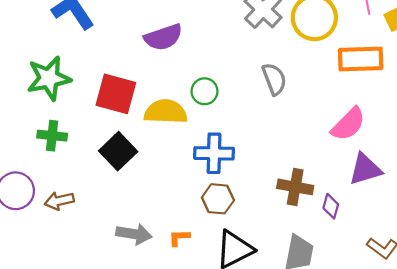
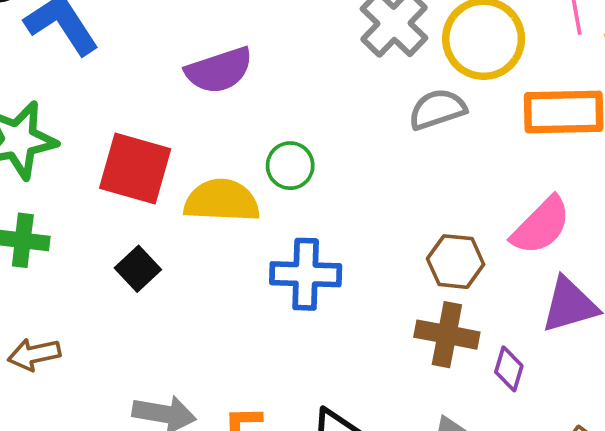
gray semicircle: (274, 79) -> (437, 109), moved, turned -88
black square: (118, 151) -> (138, 269), size x0.7
brown hexagon: (218, 199) -> (456, 262), moved

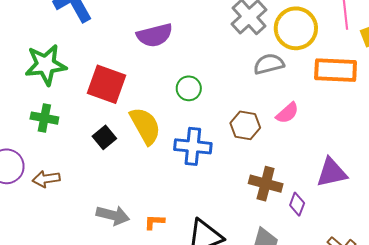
yellow semicircle: (222, 201) -> (145, 126), moved, turned 54
pink semicircle: (541, 226) -> (287, 113), moved, size x0.7
brown hexagon: (456, 262) -> (245, 125), moved

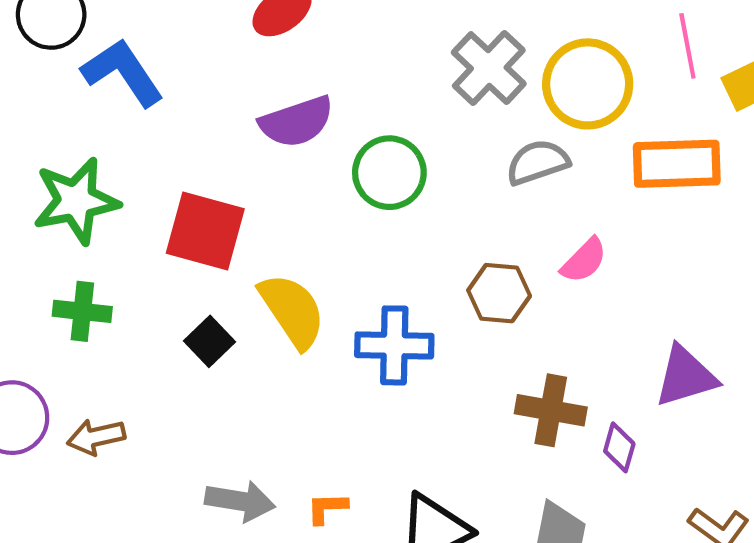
green circle: (189, 88) -> (389, 173), moved, size x1.4

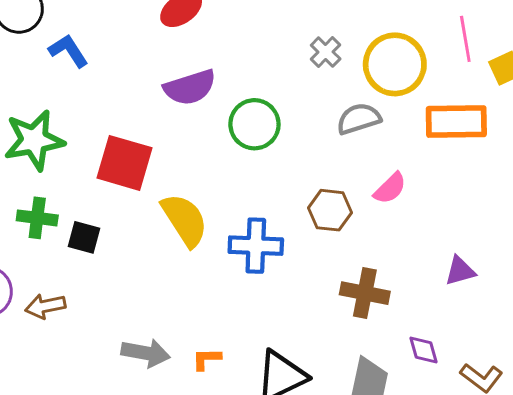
gray cross: (489, 68) -> (326, 52), size x0.6
blue L-shape: (123, 73) -> (68, 51), size x0.7
black square: (210, 341) -> (84, 237), moved, turned -32
purple triangle: (686, 376) -> (460, 271), size x0.7
purple diamond: (619, 447) -> (423, 350), moved, turned -32

